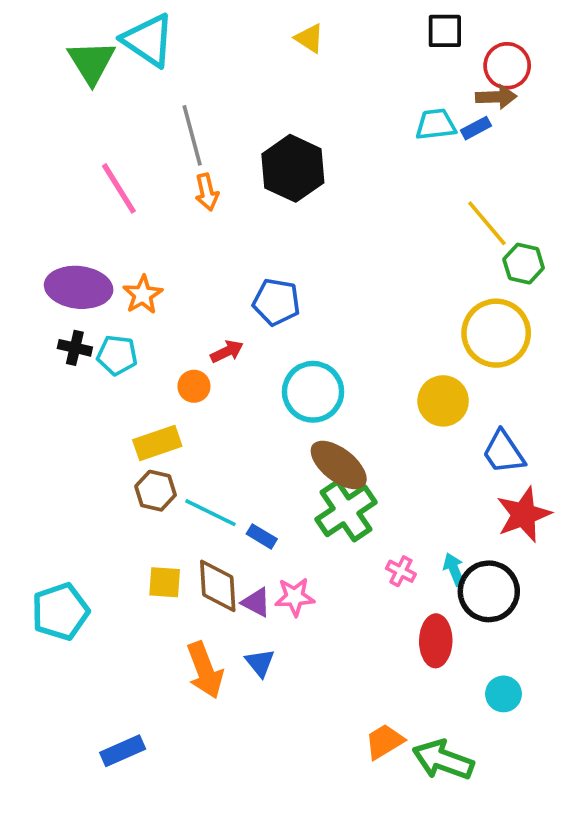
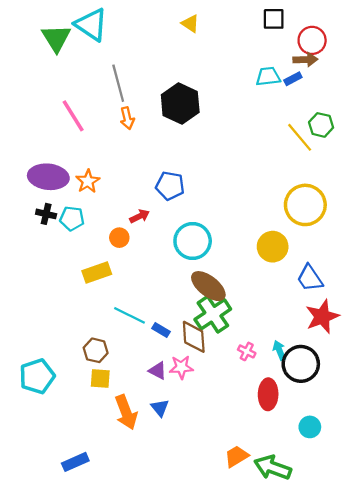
green hexagon: (524, 264) -> (321, 125), moved
brown hexagon: (156, 491) -> (96, 350), moved
yellow square: (165, 582) -> (100, 379), moved
brown diamond: (218, 586) -> (194, 337), moved

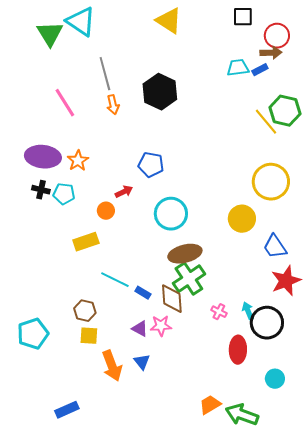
yellow triangle: (190, 23) -> (169, 21), size x1.6
green hexagon: (321, 125) -> (285, 111), size x1.4
brown ellipse: (208, 286) -> (185, 254), turned -52

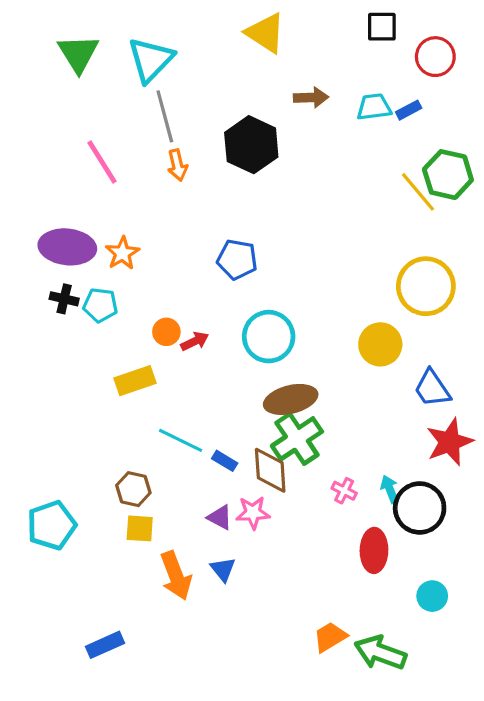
cyan triangle: (81, 22) -> (151, 60), moved, turned 40
brown arrow: (271, 53) -> (311, 97), moved
red arrow: (124, 192) -> (195, 341), moved

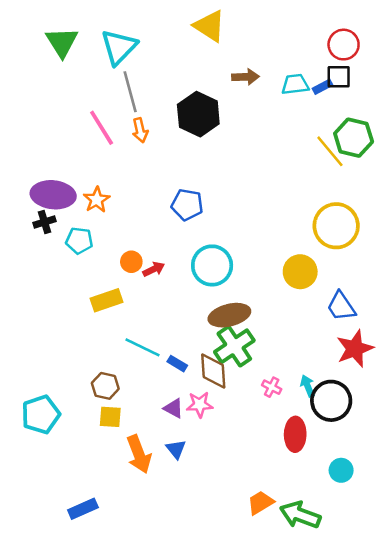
black square: (382, 27) -> (339, 77), moved
pink line: (102, 162) -> (102, 128), moved
black cross: (64, 299) -> (44, 222), moved, turned -30

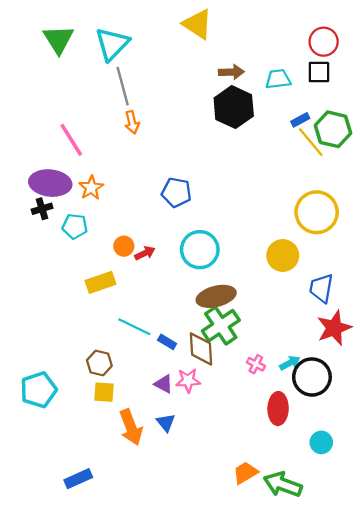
blue rectangle: (322, 87) -> (300, 120), moved
black hexagon: (198, 114) -> (234, 107), moved
pink line: (102, 128) -> (71, 140), moved
blue trapezoid: (341, 306) -> (321, 288), turned 44
cyan arrow: (308, 386) -> (290, 363), turned 84

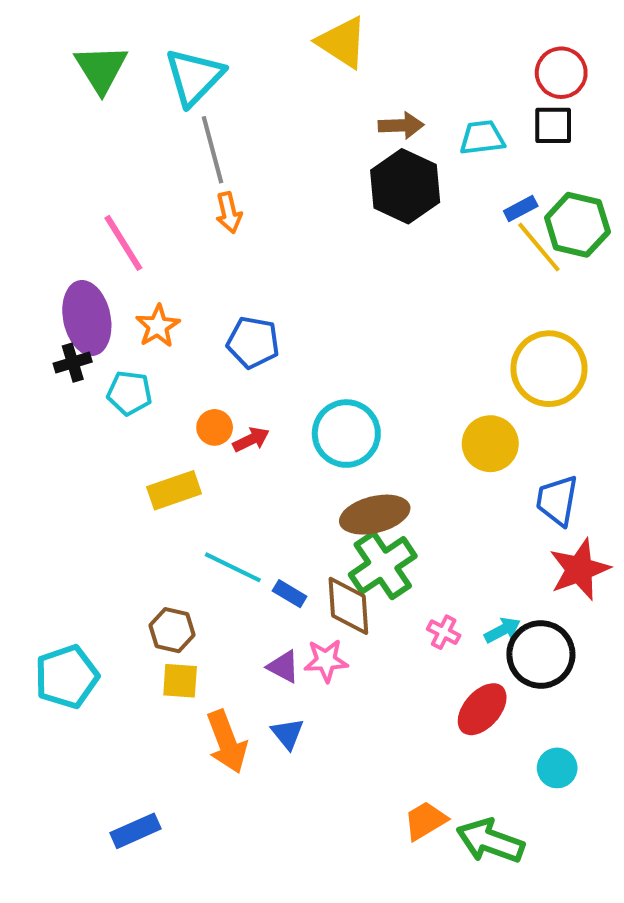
purple ellipse: (50, 183) -> (87, 318), turned 72
blue pentagon: (176, 192) -> (253, 342), moved
red ellipse: (278, 409) -> (482, 709), turned 40

